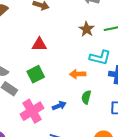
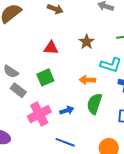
brown star: (87, 29) -> (87, 42), moved
green semicircle: (86, 97) -> (94, 104), size x1.5

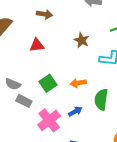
red triangle: (51, 48) -> (37, 45), moved
orange arrow: (87, 80) -> (78, 83), moved

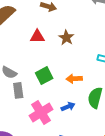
brown star: (82, 40) -> (66, 38), moved
gray rectangle: (24, 101) -> (18, 90), turned 49

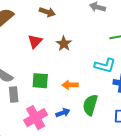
red triangle: (37, 37) -> (35, 41), turned -49
green square: (44, 76) -> (40, 81), turned 30

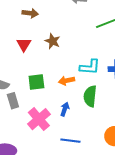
cyan L-shape: (105, 66) -> (90, 67), moved
blue arrow: (63, 113) -> (65, 109), turned -40

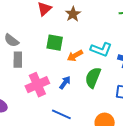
orange arrow: (67, 81) -> (75, 56), turned -35
green square: (36, 82) -> (55, 43), moved

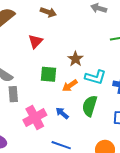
brown star: (73, 14) -> (75, 59), moved
blue arrow: (65, 83) -> (62, 113), turned -80

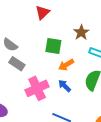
orange arrow: (70, 86) -> (66, 65), moved
gray rectangle: (13, 94) -> (17, 64), turned -56

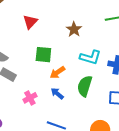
brown star: (81, 32) -> (74, 29), moved
pink cross: (37, 88) -> (30, 98), size x0.6

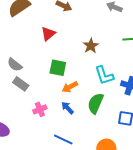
cyan L-shape: (90, 57) -> (104, 75), turned 50

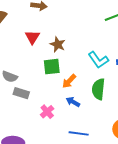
brown star: (91, 46) -> (58, 44), moved

